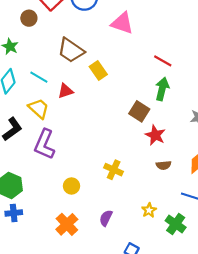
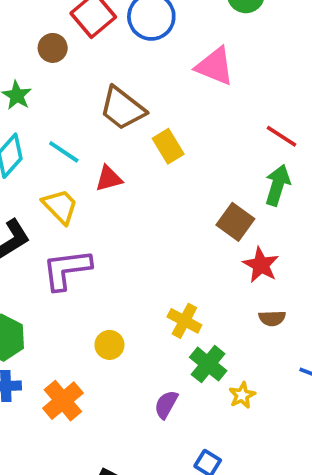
purple L-shape: (44, 144) -> (67, 269), turned 56
orange cross: (67, 224) -> (63, 401), moved
green cross: (176, 224) -> (208, 364), moved

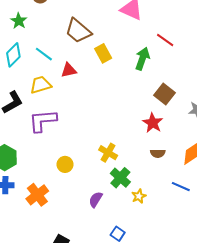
red line: (281, 136) -> (165, 40), moved
green arrow: (278, 185) -> (142, 59), moved
yellow trapezoid: (60, 206) -> (41, 85), turned -65
brown square: (235, 222) -> (165, 94), moved

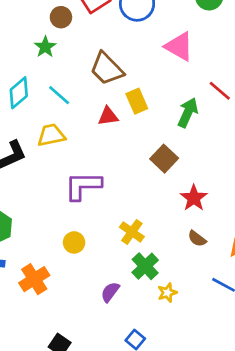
green star: (19, 21) -> (45, 47), moved
red triangle: (69, 70) -> (108, 116), moved
brown square: (165, 94) -> (164, 159), moved
purple L-shape: (43, 121) -> (83, 186), moved
brown semicircle: (158, 153) -> (197, 239), turned 32

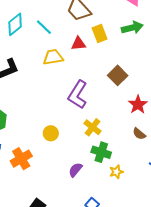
green arrow: (188, 113) -> (132, 28), moved, turned 50
yellow trapezoid: (51, 135) -> (53, 57), moved
purple L-shape: (83, 186) -> (78, 95), moved, turned -60
green cross: (145, 266) -> (101, 152), turned -30

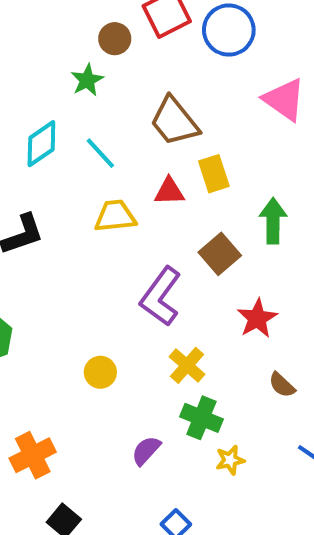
green arrow: (132, 28) -> (273, 221), moved, turned -80
brown square: (118, 75) -> (220, 254), moved
red star: (138, 105) -> (257, 318), moved
orange cross: (21, 159) -> (33, 455), moved

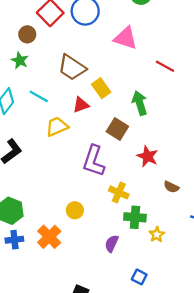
orange cross: (33, 455) -> (49, 237), moved

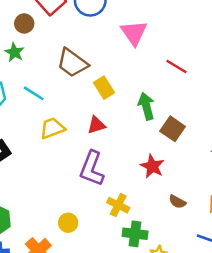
pink triangle: (126, 38) -> (134, 33), turned 35
red triangle: (81, 105) -> (96, 125), moved
brown square: (117, 129) -> (173, 129), moved

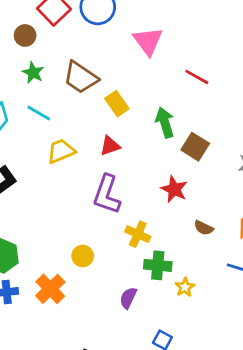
green star: (14, 52) -> (33, 73), moved

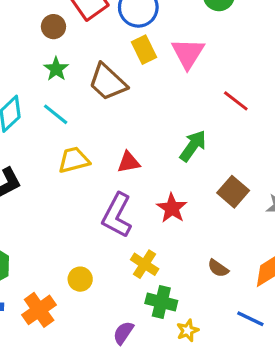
yellow rectangle: (117, 104) -> (144, 50), moved
green arrow: (165, 123) -> (193, 146), turned 44
brown square: (195, 147) -> (233, 192), moved
red star: (174, 189) -> (172, 208), moved

